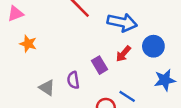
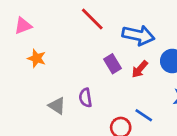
purple rectangle: (100, 65) -> (113, 64), moved

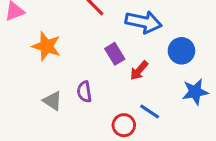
orange star: (37, 58) -> (46, 46), moved, size x1.4
red arrow: (140, 69) -> (139, 71), moved

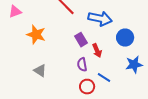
red arrow: (139, 71) -> (97, 51), turned -64
purple semicircle: (84, 92) -> (82, 65), moved

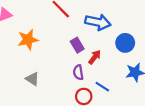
orange star: (36, 35) -> (28, 40), turned -30
red arrow: (97, 51) -> (95, 57), turned -120

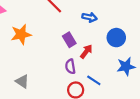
blue arrow: (98, 22) -> (90, 17), size x0.6
gray triangle: (32, 79) -> (22, 81), moved

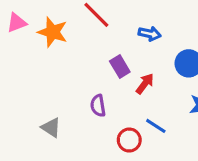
orange star: (21, 34) -> (53, 32), moved, turned 30
purple semicircle: (70, 66) -> (98, 106), moved

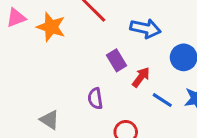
blue arrow: (150, 34) -> (146, 28), size x1.4
blue line: (156, 126) -> (162, 100), moved

